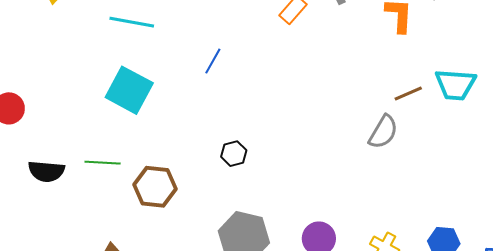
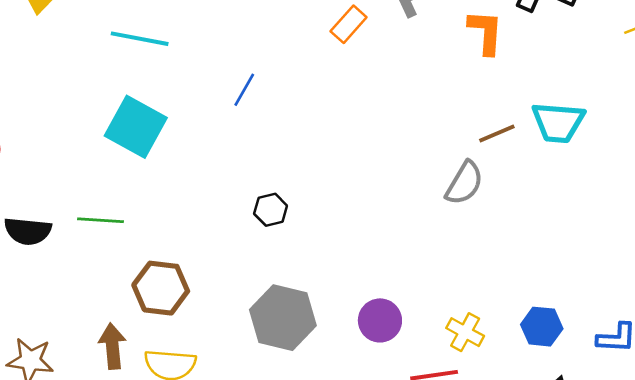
brown hexagon: (155, 187) -> (161, 288), moved

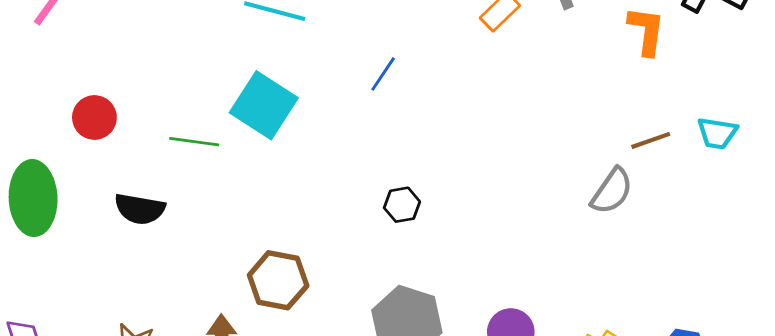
cyan trapezoid: (558, 122) -> (717, 133), size x0.7
green line: (101, 220) -> (194, 142), moved

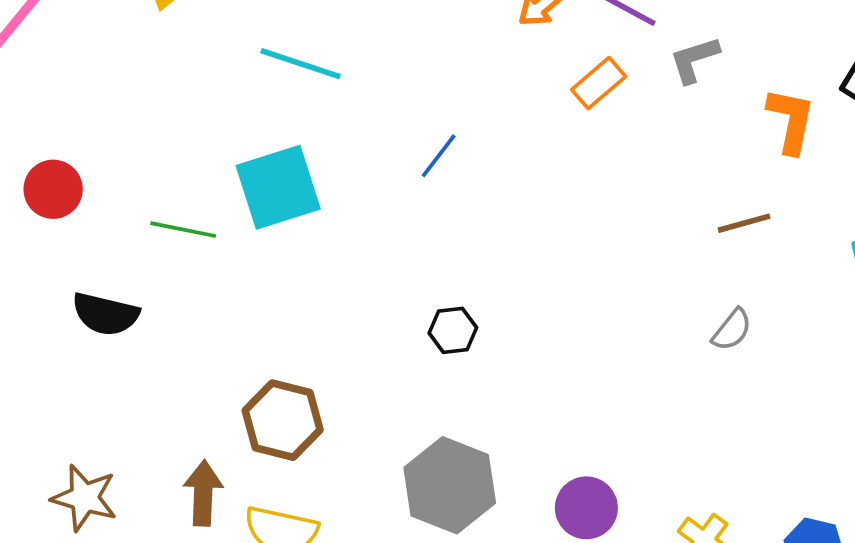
cyan square: (264, 105) -> (278, 187), turned 36
brown line: (651, 140) -> (744, 223), moved
gray semicircle: (612, 191) -> (732, 330), size x0.7

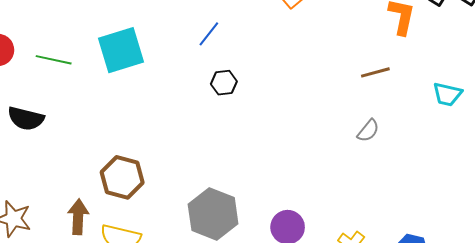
green line: (183, 230) -> (54, 60), moved
black hexagon: (453, 330) -> (224, 83), moved

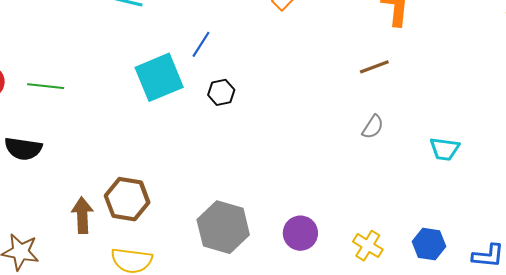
cyan square: (121, 50) -> (159, 77), moved
cyan trapezoid: (447, 94) -> (445, 149), moved
brown arrow: (78, 217) -> (82, 215), moved

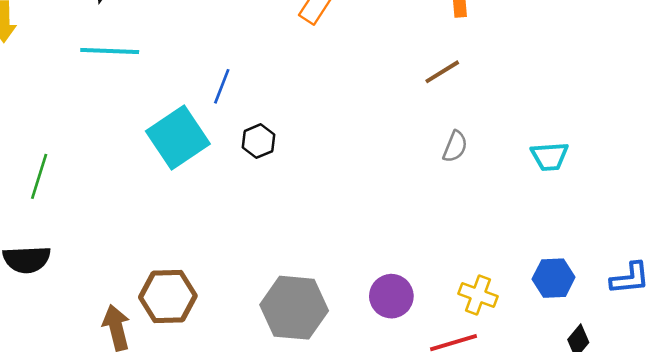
green line: (46, 86) -> (39, 176), turned -68

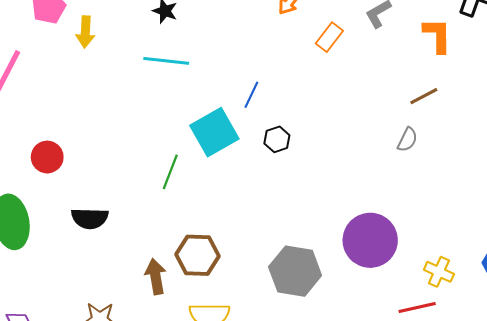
gray semicircle: (455, 147) -> (407, 140), moved
green line: (39, 176) -> (170, 172), moved
purple circle: (391, 296) -> (370, 240), moved, size x1.6

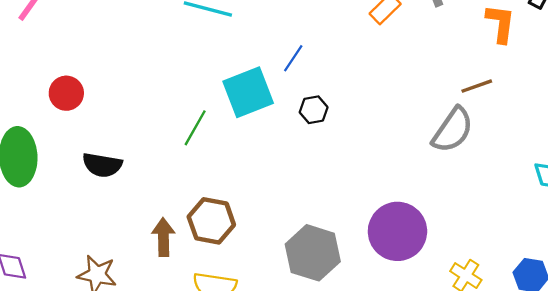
gray semicircle: (407, 140) -> (453, 130), size x1.8

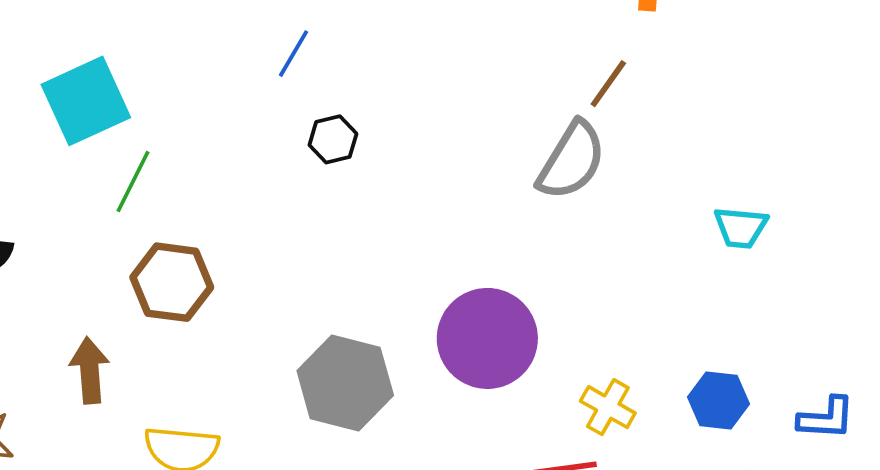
brown line: (477, 86) -> (608, 84), turned -32
cyan square: (248, 92) -> (86, 101), moved
brown hexagon: (211, 221) -> (172, 282), moved

